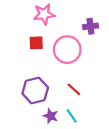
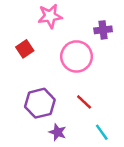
red square: (36, 43) -> (25, 49), moved, turned -32
cyan line: (72, 116) -> (102, 132), moved

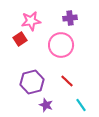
pink star: (50, 16) -> (31, 21), moved
purple cross: (103, 30) -> (70, 18), moved

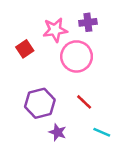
pink star: (31, 21) -> (55, 30), moved
cyan line: (81, 105) -> (102, 132), turned -32

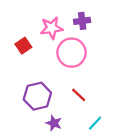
cyan line: (102, 132) -> (95, 123), turned -70

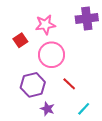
purple cross: (82, 21) -> (87, 18), moved, size x1.5
pink circle: (72, 53) -> (52, 55), moved

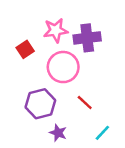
purple cross: (87, 18) -> (87, 38), moved

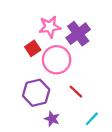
purple cross: (87, 38) -> (78, 34), turned -30
red square: (25, 49) -> (33, 48), moved

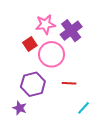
red line: (76, 92) -> (69, 83), turned -40
purple star: (52, 119) -> (20, 108), moved

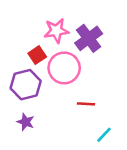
purple hexagon: (33, 84) -> (26, 85), moved
purple star: (20, 108) -> (26, 122), moved

